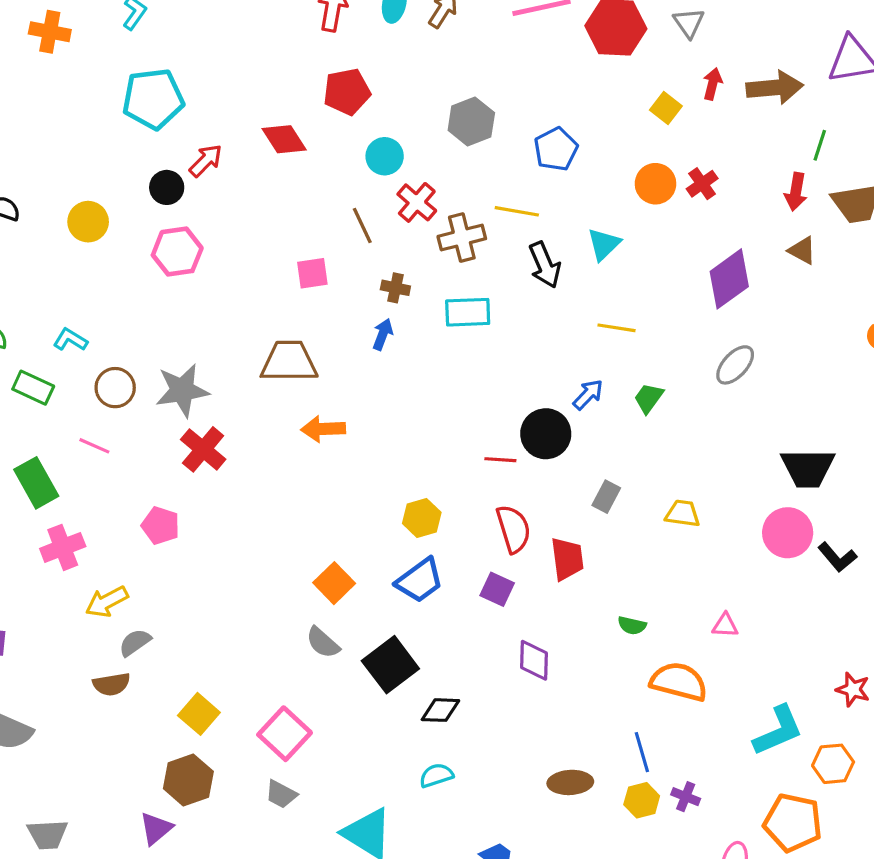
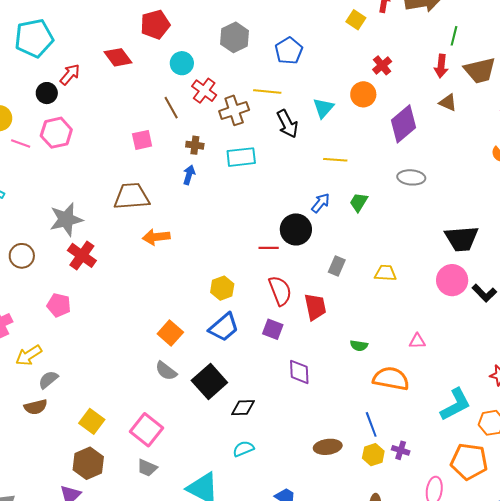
orange circle: (656, 184) -> (363, 94), moved
gray ellipse: (735, 365) -> (411, 177), turned 56
brown circle: (115, 388) -> (22, 256), moved
pink line: (94, 446) -> (21, 144), moved

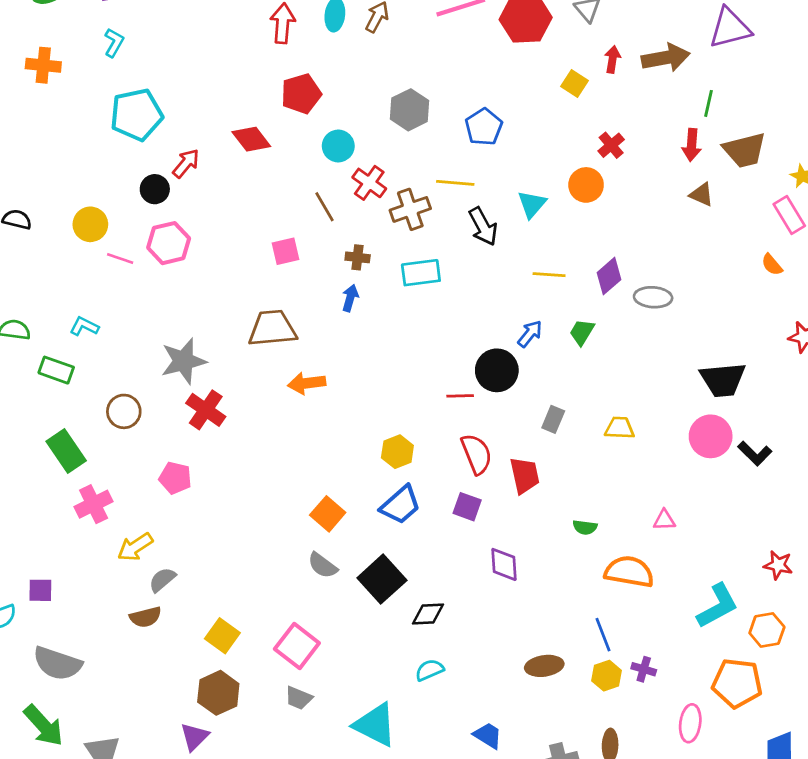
purple diamond: (404, 124) -> (609, 276), moved, size x0.7

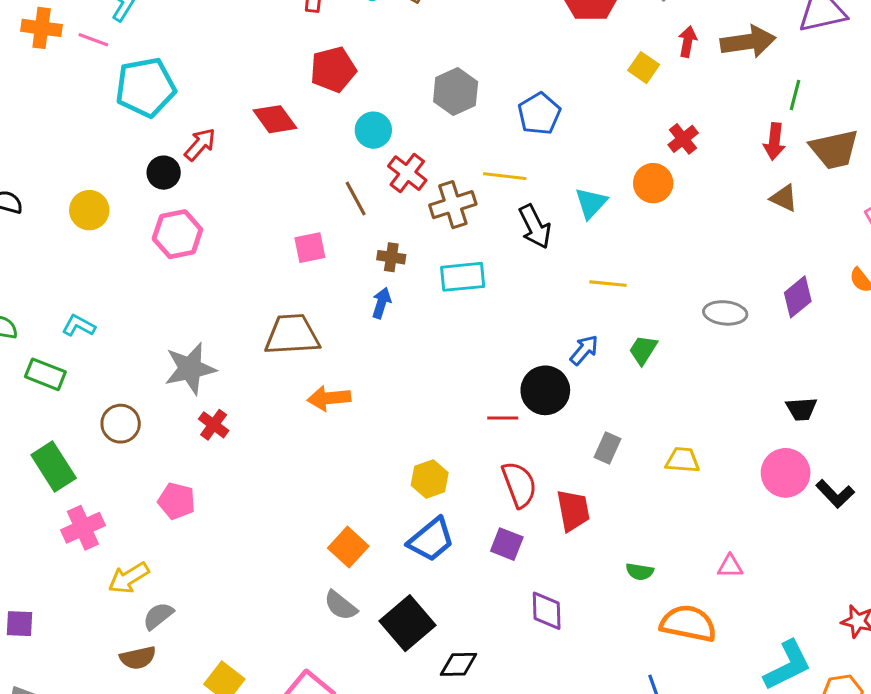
pink line: (120, 258) -> (93, 40), moved
purple diamond: (609, 276) -> (798, 297), moved
black trapezoid: (723, 380) -> (801, 409), size x0.6
red cross: (206, 410) -> (214, 425), size x0.7

